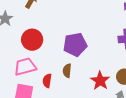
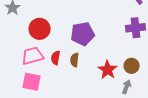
red semicircle: (47, 81) -> (56, 58), moved

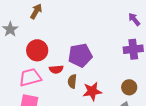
red semicircle: (56, 58) -> (56, 69), moved, turned -104
red star: (108, 70) -> (92, 91), moved, turned 30

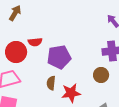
red semicircle: (56, 69) -> (35, 42), moved
brown circle: (129, 87) -> (101, 75), moved

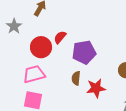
red semicircle: (35, 42) -> (60, 37), turned 136

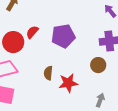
purple pentagon: (84, 52) -> (63, 36), moved

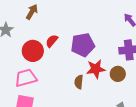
brown semicircle: (48, 73) -> (79, 82), moved
red star: (68, 83) -> (96, 69), moved

